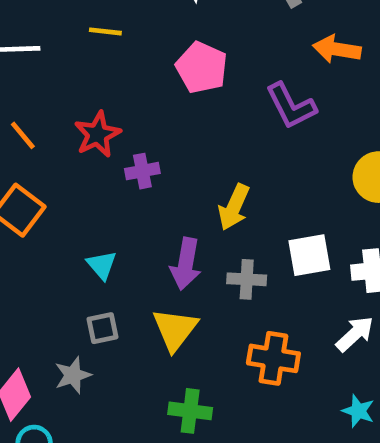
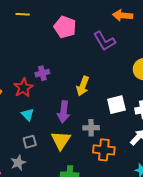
red star: (97, 134) -> (23, 88), moved
gray cross: (247, 279) -> (91, 128), moved

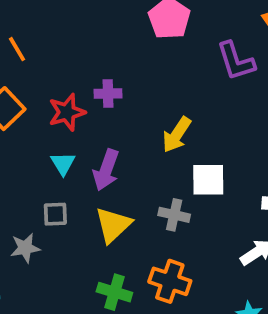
white square: (116, 105) -> (208, 180), moved
purple arrow: (64, 112) -> (106, 170), moved
orange cross: (104, 150) -> (170, 281), moved

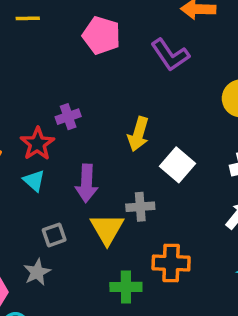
cyan triangle: (63, 163) -> (34, 181), moved
white square: (208, 180) -> (178, 165), turned -32
gray cross: (174, 215) -> (140, 207), moved

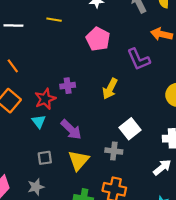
yellow arrow: (138, 134) -> (110, 89), moved
purple arrow: (87, 183) -> (71, 130), turned -60
gray cross: (140, 207) -> (114, 151), moved
gray star: (37, 272) -> (36, 187), moved

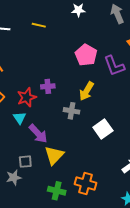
pink pentagon: (98, 39) -> (86, 55), moved
purple arrow: (71, 130) -> (38, 134), moved
gray cross: (114, 151) -> (72, 111), moved
gray square: (45, 158) -> (25, 162), moved

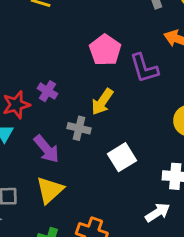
purple cross: (48, 86) -> (48, 91), turned 32
purple arrow: (38, 134) -> (47, 149), moved

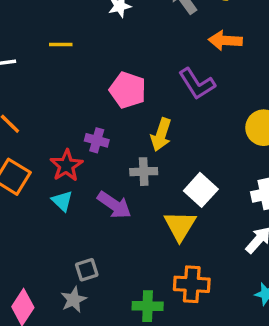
pink pentagon: (105, 50) -> (128, 90), moved
yellow triangle: (50, 190) -> (180, 226), moved

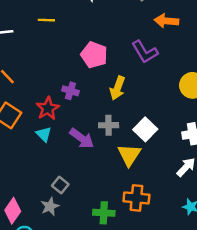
gray cross: (144, 172) -> (109, 125), moved
gray square: (87, 270) -> (60, 185), turned -35

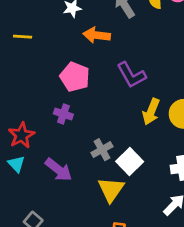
orange arrow: (166, 21) -> (97, 35), moved
yellow arrow: (118, 88) -> (151, 112), moved
purple cross: (70, 91) -> (63, 114), moved
gray cross: (109, 125) -> (102, 150), moved, turned -30

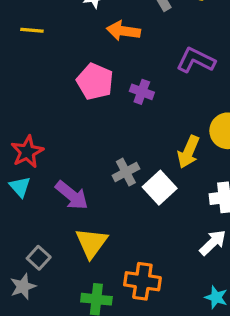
purple L-shape: (131, 75) -> (196, 60), moved, turned 144
yellow arrow: (151, 112) -> (188, 152), moved
purple cross: (63, 114) -> (142, 92), moved
yellow triangle: (111, 190) -> (91, 243), moved

